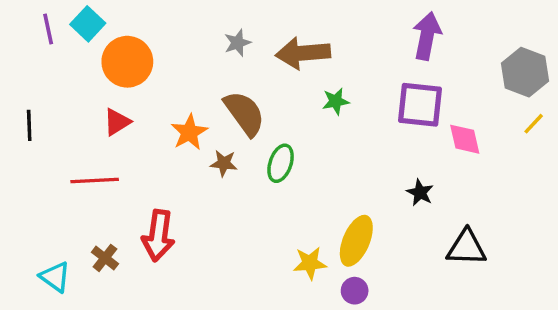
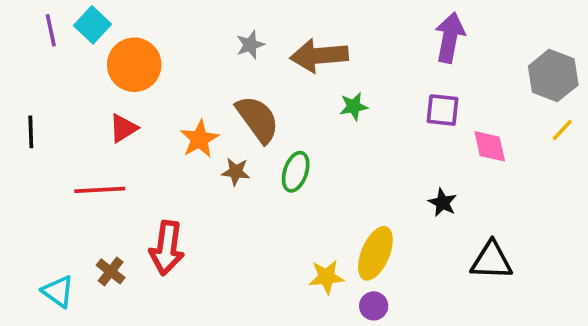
purple square: (420, 105) -> (443, 110), size x0.7

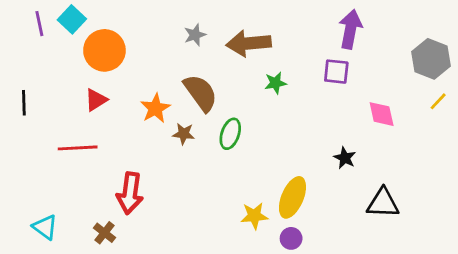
purple square: (443, 110) -> (336, 72), moved
brown cross: (111, 271) -> (104, 233), moved

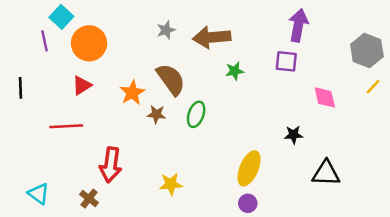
purple line: (39, 24) -> (45, 41), moved
black star: (345, 158) -> (294, 135), turned -30
yellow star: (254, 216) -> (171, 184), moved

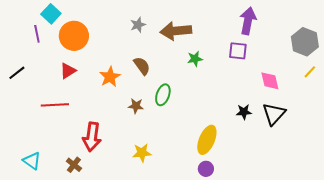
brown semicircle: (171, 79) -> (142, 66), size x0.7
black line: (20, 88) -> (17, 73), turned 54
brown star: (156, 114) -> (136, 106), moved
black triangle: (326, 173) -> (274, 114), moved, turned -50

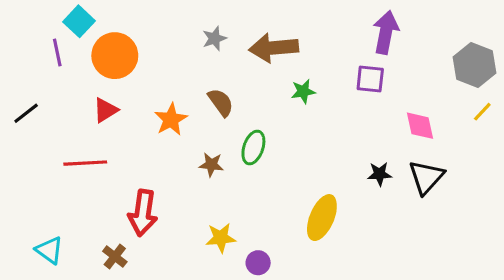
purple circle: (206, 169) -> (258, 263), moved

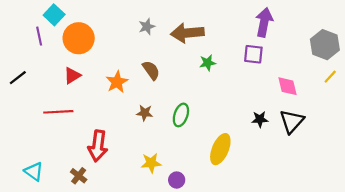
green ellipse: (253, 147) -> (181, 115), moved

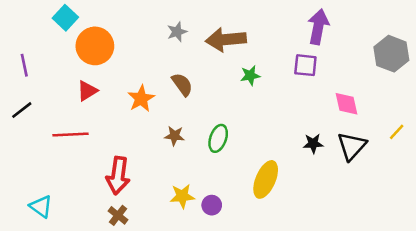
purple line: (39, 36) -> (24, 65), moved
yellow line: (330, 77) -> (397, 132), moved
black line: (18, 78) -> (22, 110), moved
brown cross: (79, 176) -> (118, 215), moved
purple circle: (177, 180) -> (212, 205), moved

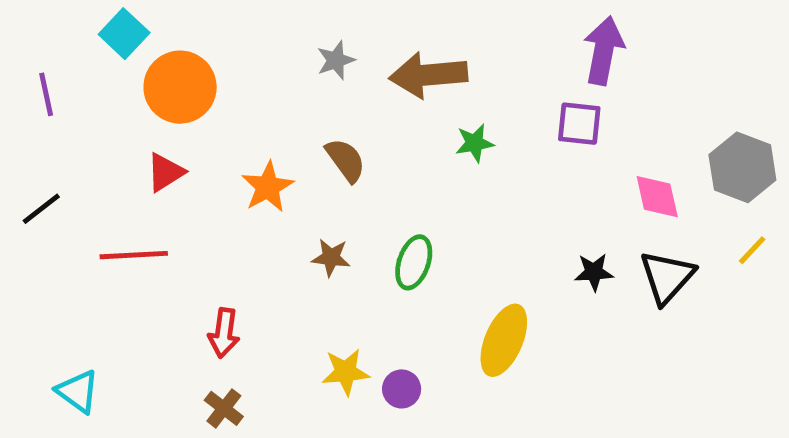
gray hexagon: (391, 54) -> (742, 167), moved
purple line: (24, 65) -> (46, 94), moved
red arrow: (118, 176) -> (224, 333), size x0.7

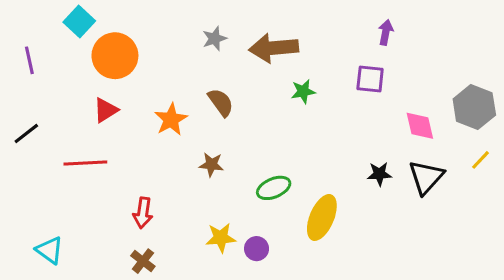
purple arrow: (604, 51) -> (386, 32), size x0.6
green ellipse: (414, 262) -> (274, 188), moved, turned 48

